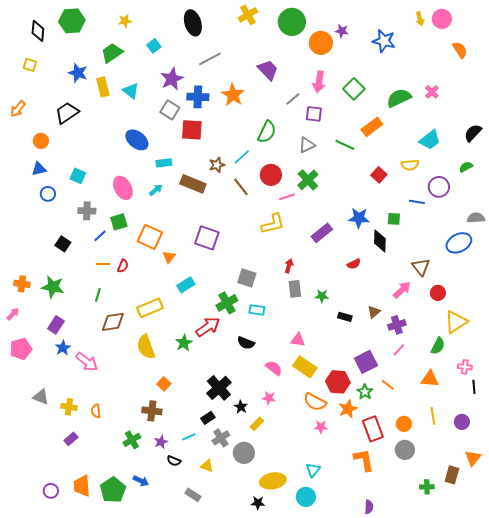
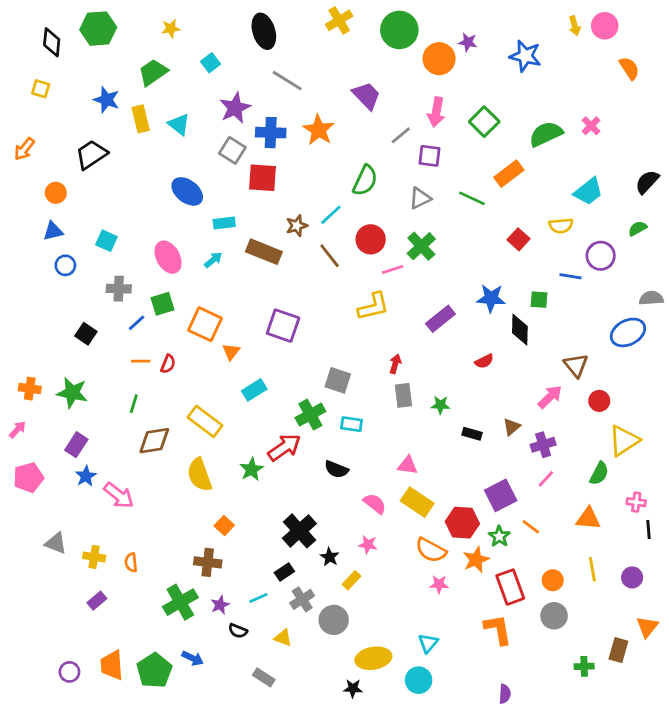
gray line: (210, 59) -> (287, 81), turned 60
yellow rectangle: (150, 308) -> (205, 421), turned 60
green cross: (132, 440) -> (180, 602), size x1.4

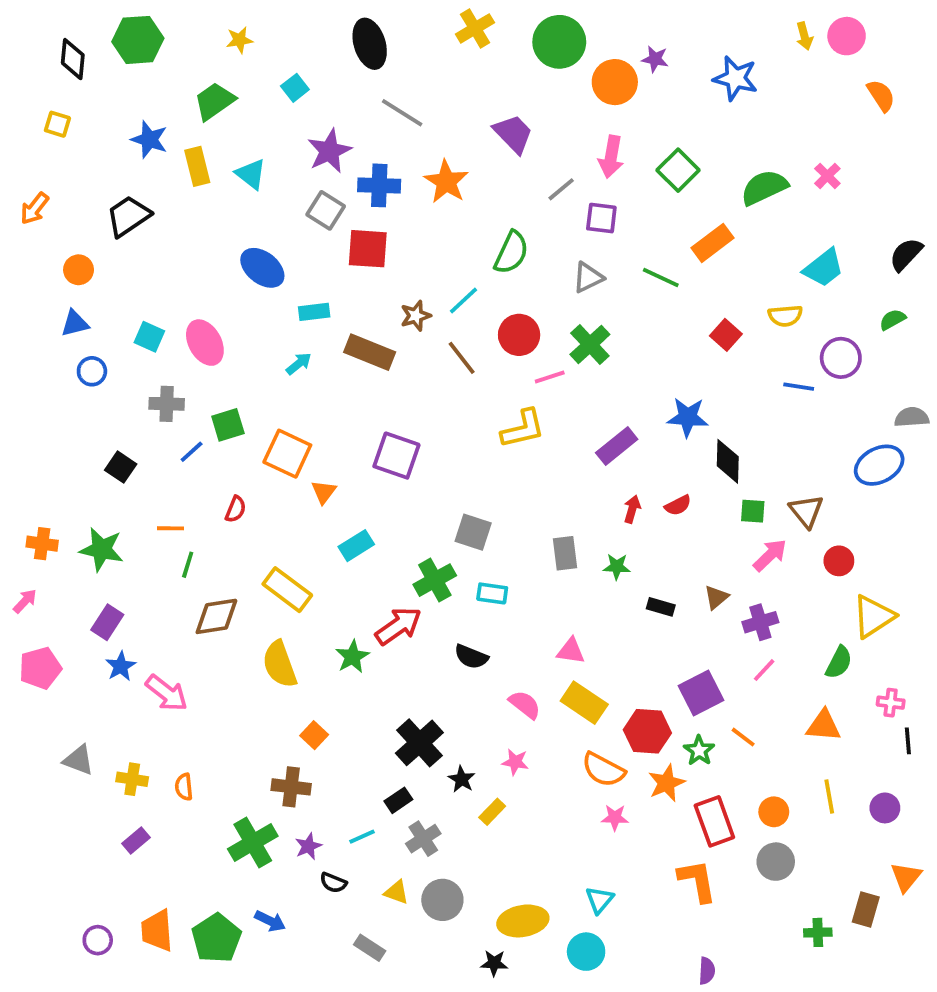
pink ellipse: (168, 257) -> (205, 343), moved
green square: (539, 300) -> (753, 511), moved
orange line: (141, 361) -> (170, 528), moved
red arrow: (395, 364) -> (632, 509), moved
gray circle: (334, 620) -> (442, 900), moved

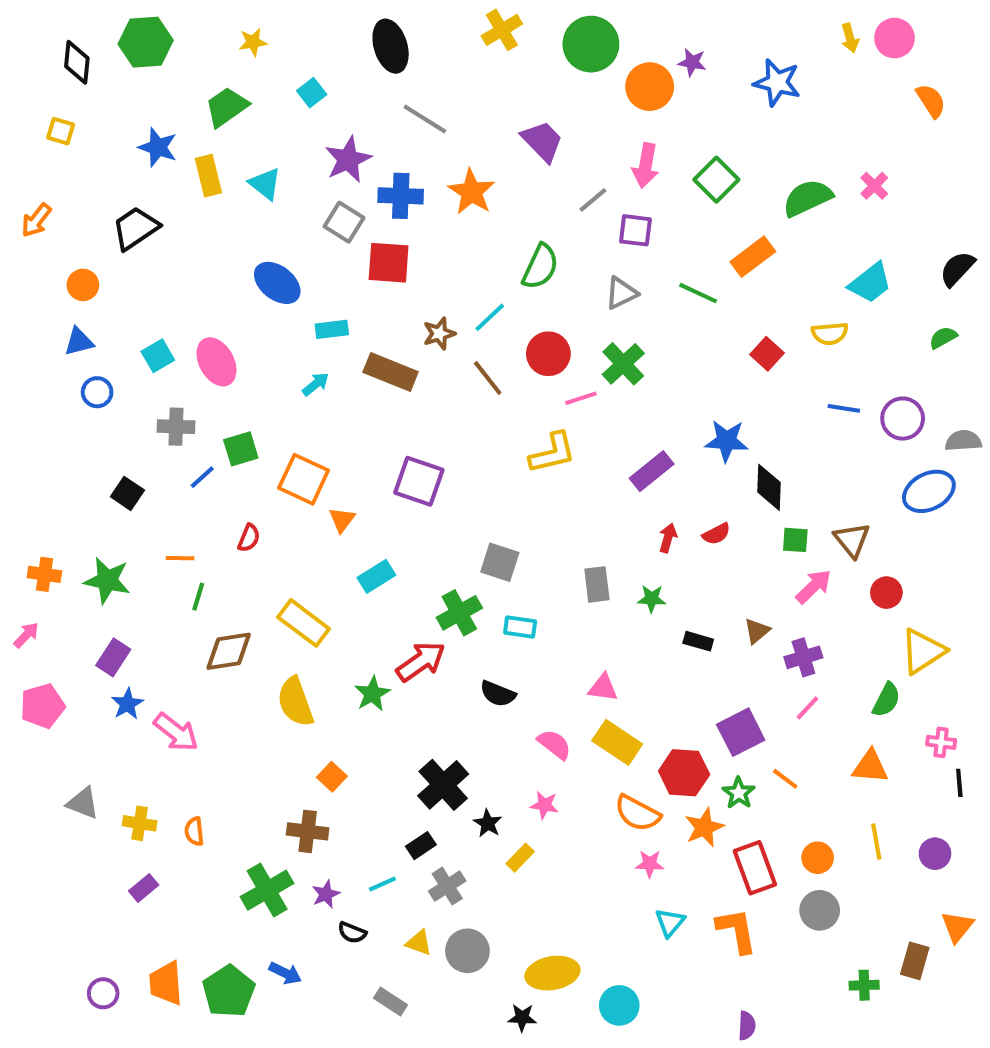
cyan square: (149, 337) -> (158, 356), turned 36
purple circle: (841, 358) -> (903, 419), moved
cyan triangle: (599, 900) -> (670, 922), moved

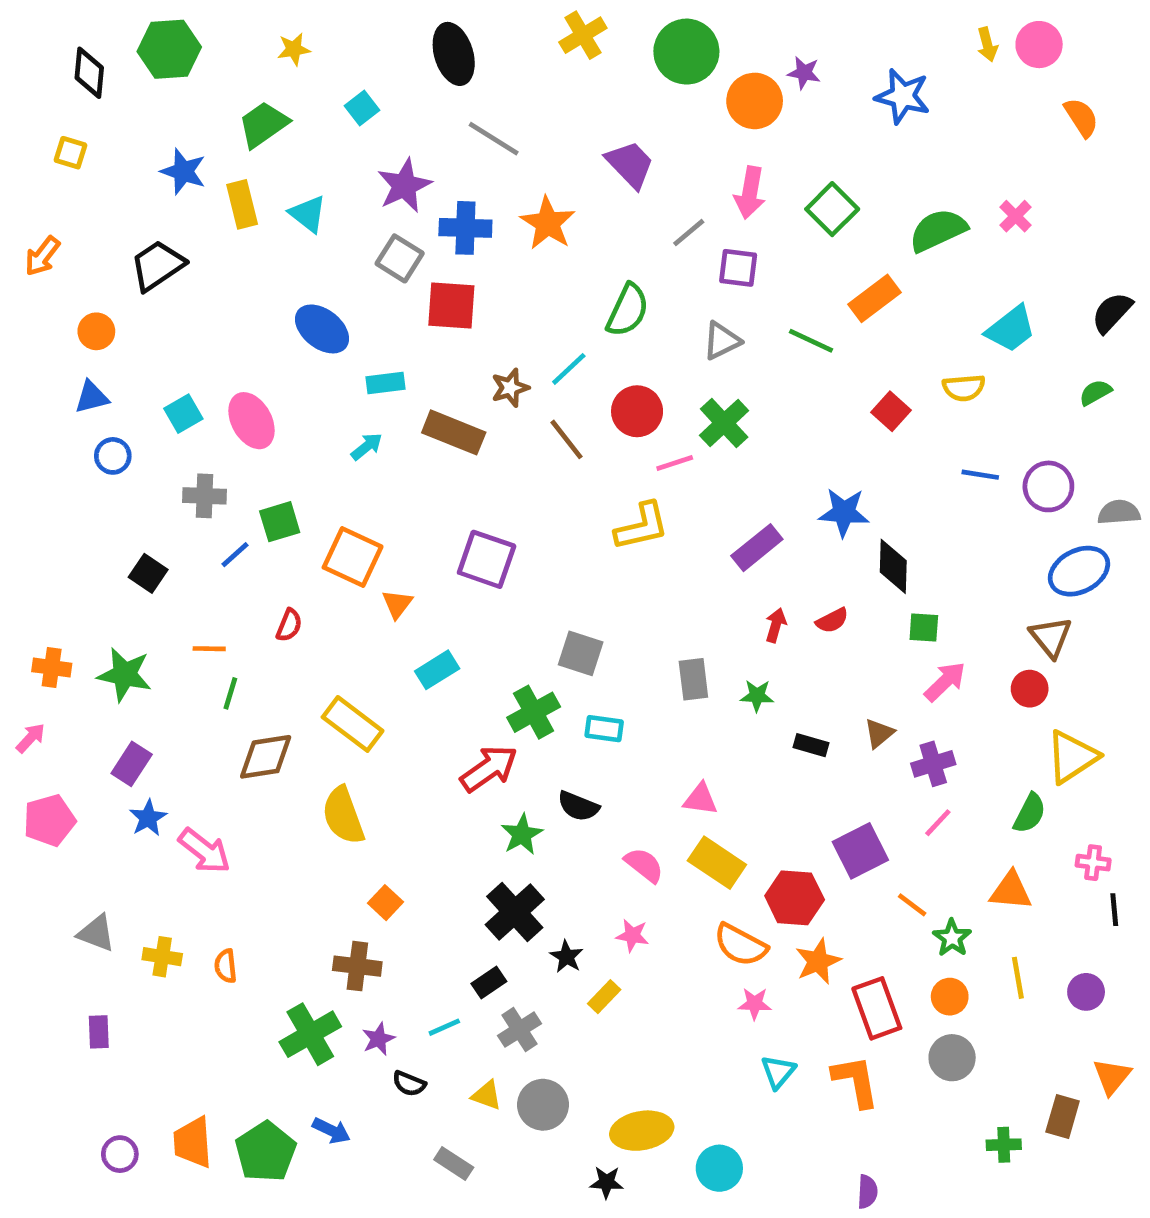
brown triangle: (852, 540) -> (1051, 637), moved
green star: (372, 694) -> (522, 834), moved
green star: (739, 793) -> (952, 938), moved
purple rectangle: (144, 888) -> (99, 1032), moved, turned -52

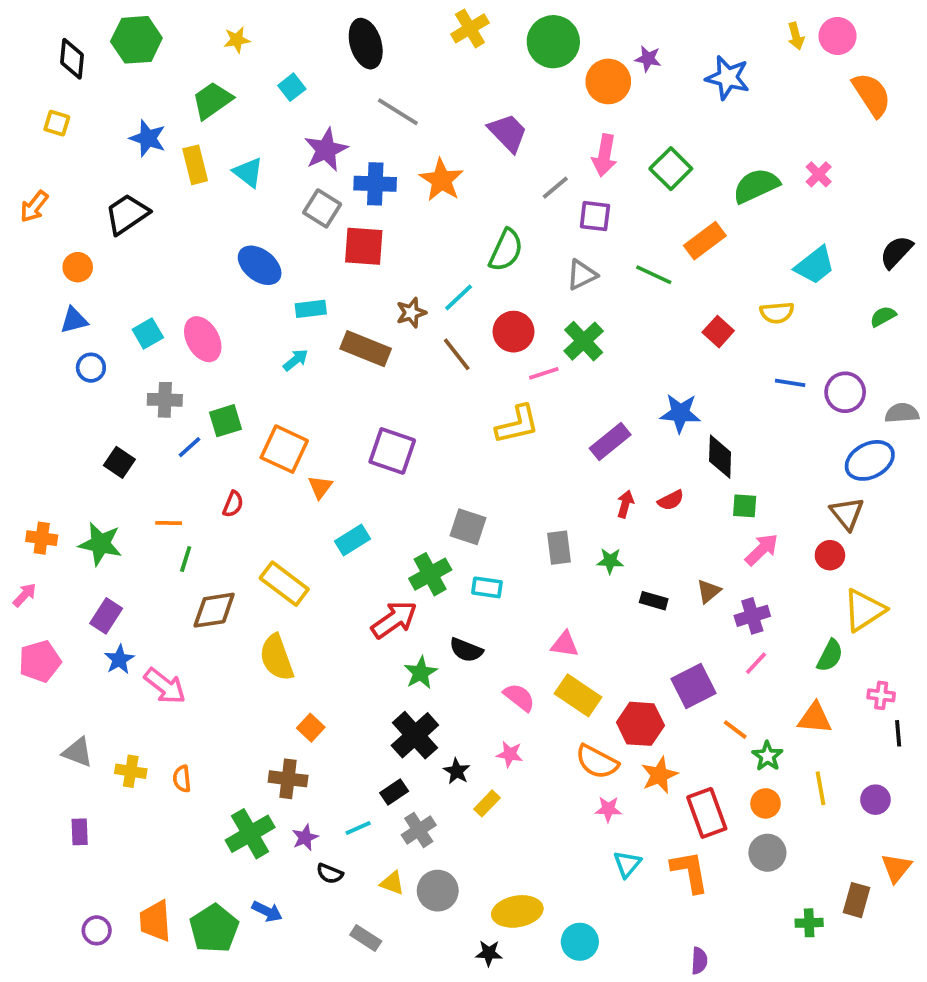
orange semicircle: (1081, 117) -> (872, 95), size x1.4

